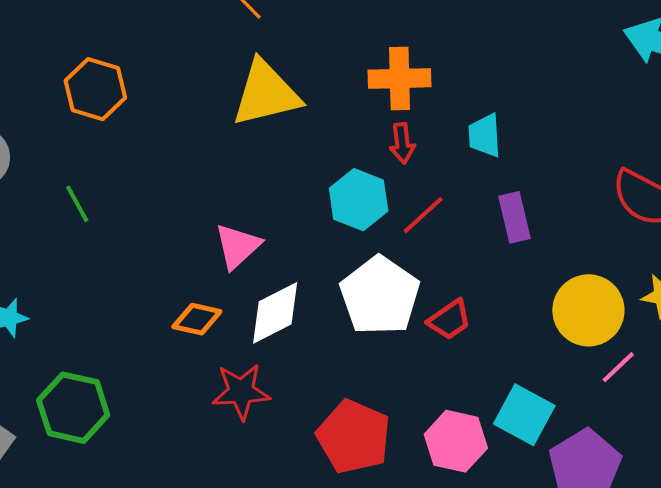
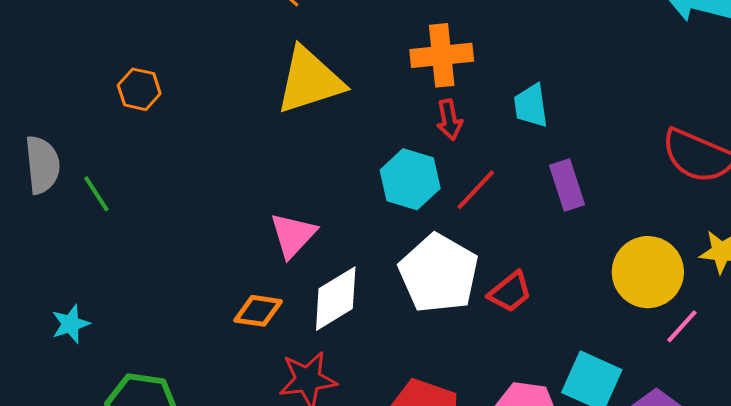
orange hexagon: (95, 89) -> (139, 89), size x0.7
green line: (77, 204) -> (96, 194), moved

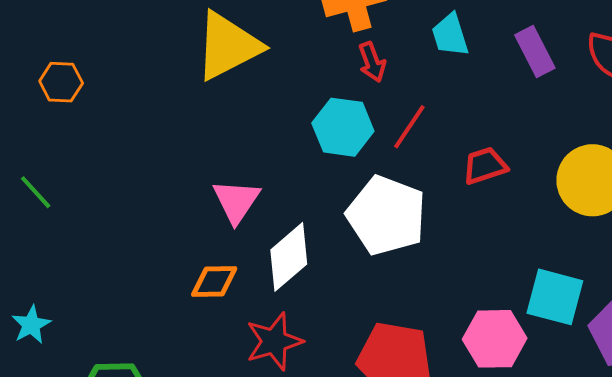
purple rectangle: (567, 185) -> (535, 51), moved
red trapezoid: (510, 292) -> (485, 166), moved, turned -150

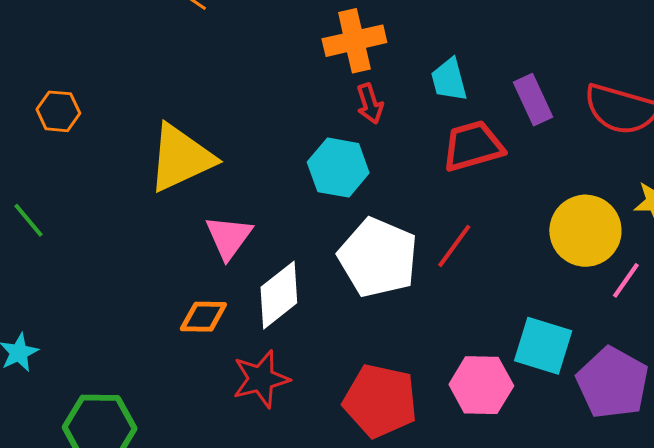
yellow triangle: (228, 46) -> (181, 158), moved
red line: (409, 127) -> (454, 246), moved
red trapezoid: (485, 166) -> (473, 146), moved, size x1.4

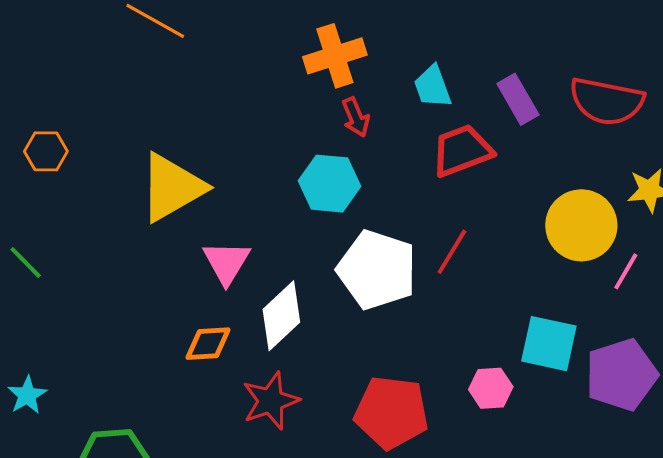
purple pentagon: (613, 383) -> (621, 375), turned 30
pink hexagon: (481, 385) -> (491, 388), size x0.7

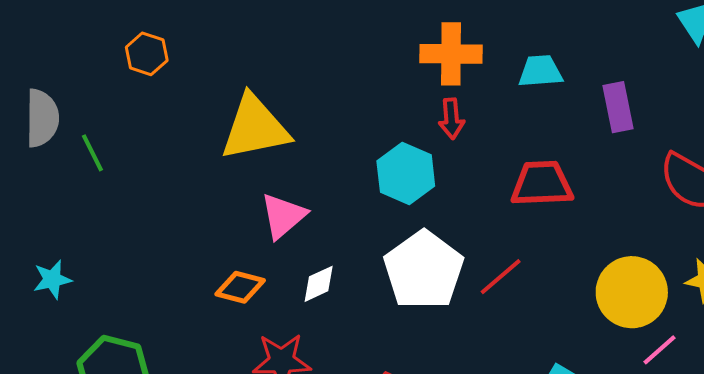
cyan trapezoid: (433, 87) -> (540, 71), moved, turned 87
purple rectangle: (518, 99) -> (618, 107), moved
white diamond: (281, 316) -> (319, 284), size x0.6

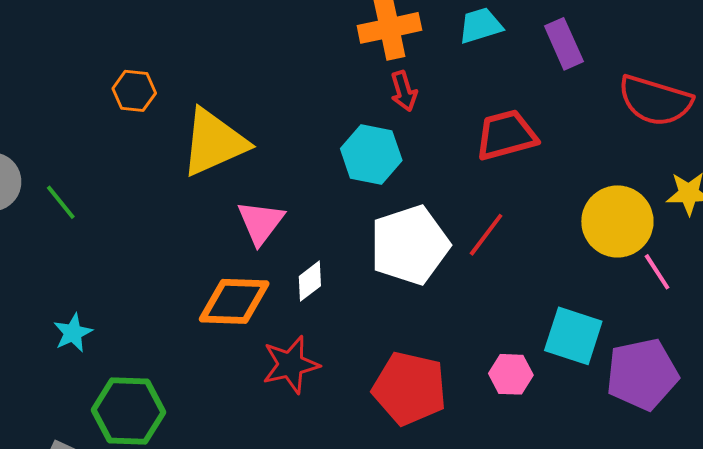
orange hexagon: (147, 54) -> (134, 91), moved
white pentagon: (424, 270) -> (410, 245), turned 30
cyan star: (52, 279) -> (73, 333), moved
orange diamond: (240, 287) -> (234, 301), size x1.5
pink line: (660, 350) -> (657, 272), turned -69

